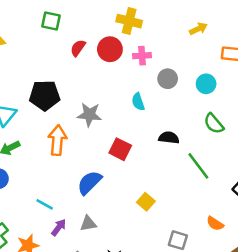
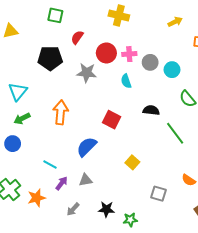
red circle: (110, 49) -> (106, 53), moved
pink cross: (142, 56) -> (129, 54), moved
cyan circle: (206, 84) -> (172, 70), moved
black pentagon: (45, 95) -> (50, 58), moved
gray star: (89, 115) -> (87, 73), moved

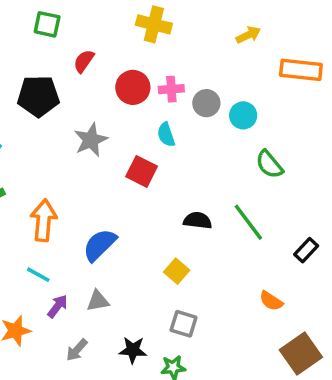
gray star: (87, 73) -> (91, 140), moved, turned -30
black semicircle: (151, 110) -> (198, 220), moved
orange arrow: (61, 112) -> (44, 220), moved
red square: (112, 120) -> (142, 171), moved
gray square: (158, 194) -> (184, 324), moved

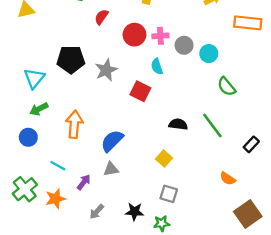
black pentagon: (38, 96) -> (71, 59), moved
cyan line: (38, 275) -> (58, 166), moved
gray triangle: (98, 301) -> (111, 169), moved

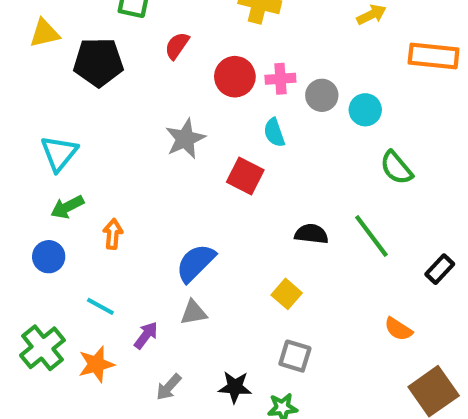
black pentagon: (71, 59) -> (98, 62), moved
orange arrow: (74, 124) -> (113, 234), moved, size x0.6

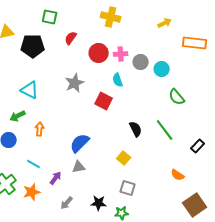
cyan triangle: (59, 153) -> (30, 90), moved, turned -42
black semicircle: (311, 234) -> (136, 129), turned 56

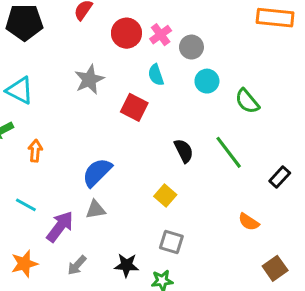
pink cross: (121, 54) -> (161, 35), turned -32
cyan circle: (162, 69) -> (207, 81), moved
purple arrow: (56, 178) -> (60, 227), size x1.5
orange star: (32, 192) -> (24, 264), moved
brown square: (195, 205) -> (275, 268), size x0.7

